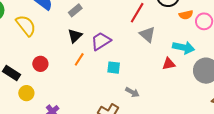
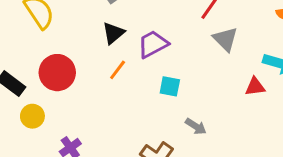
red circle: (40, 64) -> (57, 73), size x1.5

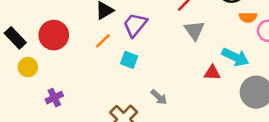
purple trapezoid: (153, 44) -> (135, 25), turned -32
cyan square: (170, 86) -> (129, 60), moved

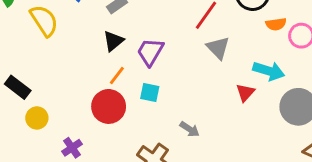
red circle: (54, 35) -> (109, 106), moved
red triangle: (212, 73) -> (245, 93), turned -42

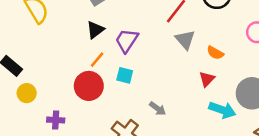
orange semicircle: (276, 24) -> (215, 53), moved, turned 35
cyan arrow: (269, 71) -> (222, 110), moved
purple cross: (72, 148) -> (56, 120), turned 35

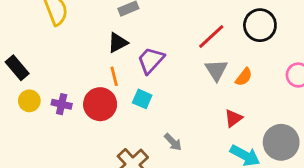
orange semicircle: (215, 53) -> (244, 77), moved, turned -91
orange line: (97, 60) -> (114, 76), turned -63
purple cross: (56, 120) -> (62, 104), moved

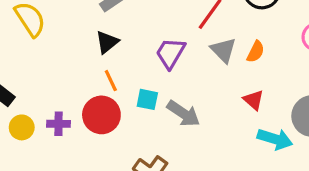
purple trapezoid: (151, 60) -> (170, 53), moved
red triangle: (233, 118) -> (254, 100), turned -30
gray arrow: (173, 142) -> (183, 114), moved, size x1.5

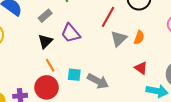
gray triangle: (223, 50) -> (119, 39), turned 36
purple trapezoid: (170, 53) -> (71, 33), moved, turned -65

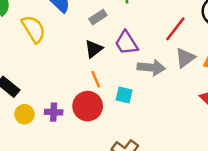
gray arrow: (98, 81) -> (151, 68), moved, turned -30

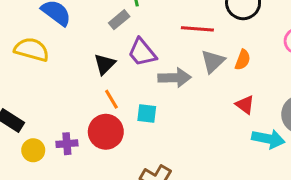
gray rectangle: (98, 17) -> (119, 20), moved
yellow semicircle: (33, 29) -> (32, 50), turned -36
red line: (175, 29) -> (197, 29), turned 64

